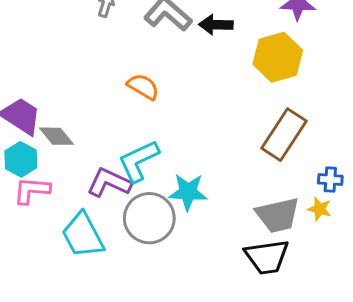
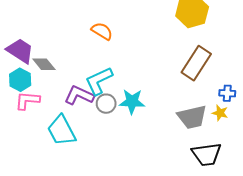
gray circle: (149, 218) -> (106, 104), moved, size x0.6
black trapezoid: (267, 257) -> (207, 154), moved

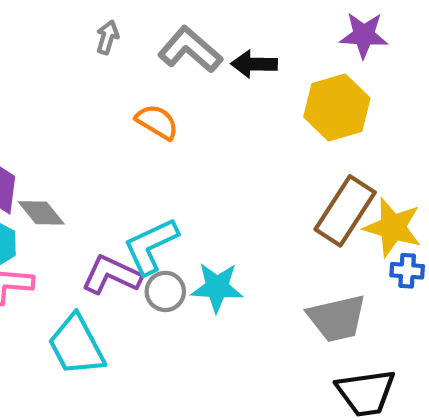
orange semicircle: (102, 31) -> (157, 122), moved
yellow star: (220, 113) -> (393, 227), moved, size x1.8

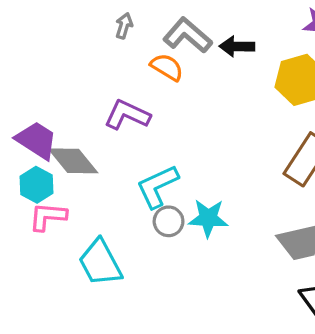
orange semicircle: (157, 122) -> (167, 67), moved
gray diamond: (41, 213) -> (73, 161), size x1.4
purple L-shape: (112, 275) -> (127, 115), moved

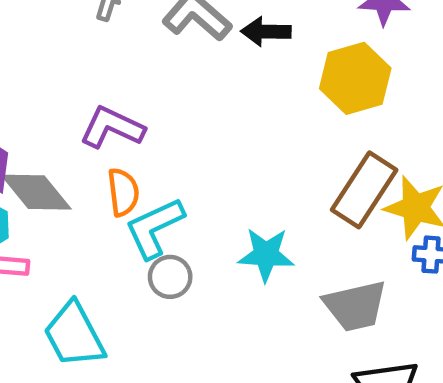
orange semicircle: (167, 67) -> (123, 192), moved, turned 52
cyan star: (208, 218) -> (266, 255), moved

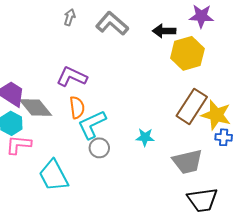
black arrow: (266, 32) -> (164, 31), moved
cyan star: (266, 255) -> (145, 137), size x0.7

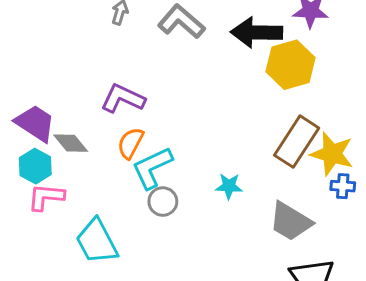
black arrow: (164, 31) -> (257, 32), size x1.5
gray diamond: (36, 108) -> (71, 143), size x0.7
orange semicircle: (77, 108) -> (131, 143), turned -145
gray trapezoid: (187, 162) -> (290, 222), turned 44

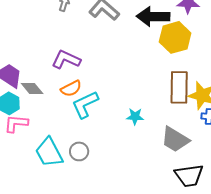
brown rectangle: (297, 142) -> (179, 87), turned -32
orange semicircle: (131, 143) -> (71, 88), turned -145
gray circle: (163, 202) -> (79, 151), moved

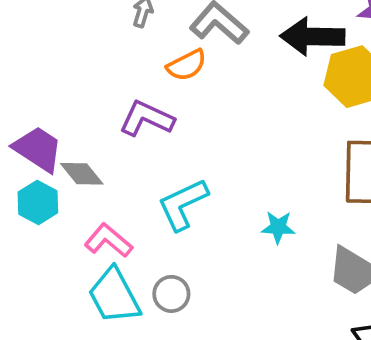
orange semicircle: (71, 88) -> (187, 65), moved
pink L-shape: (16, 123) -> (108, 241), moved, turned 35

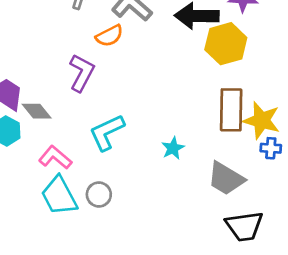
purple L-shape: (147, 119) -> (82, 73), turned 93
cyan star: (278, 227) -> (173, 148), turned -30

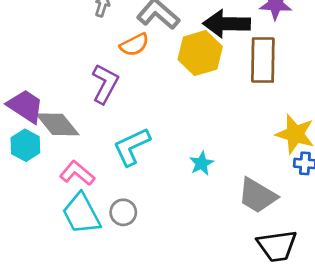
yellow hexagon: (226, 44) -> (200, 53), moved
brown rectangle: (231, 110) -> (263, 60), moved
gray diamond: (37, 111) -> (58, 124), size x1.4

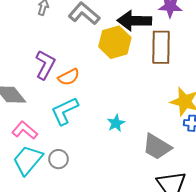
orange semicircle: (134, 45) -> (69, 77), moved
cyan trapezoid: (81, 214) -> (28, 160), turned 68

